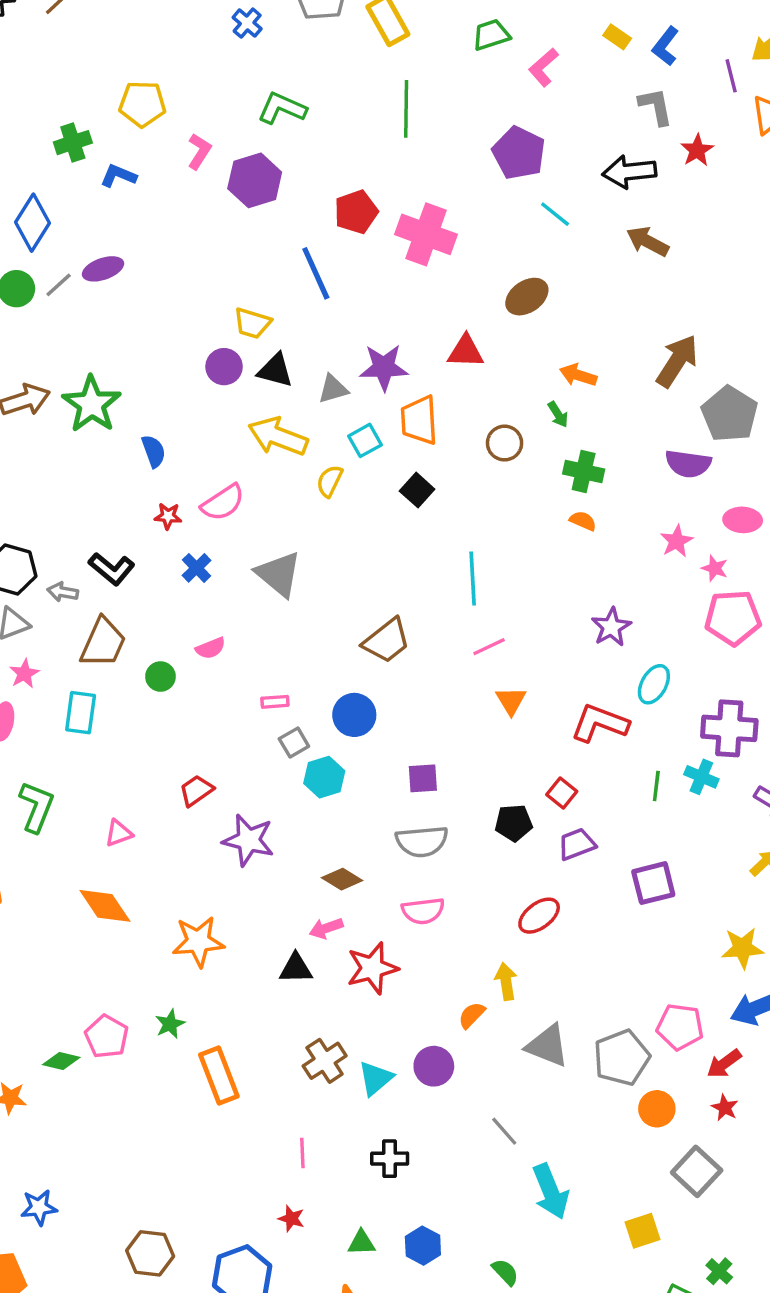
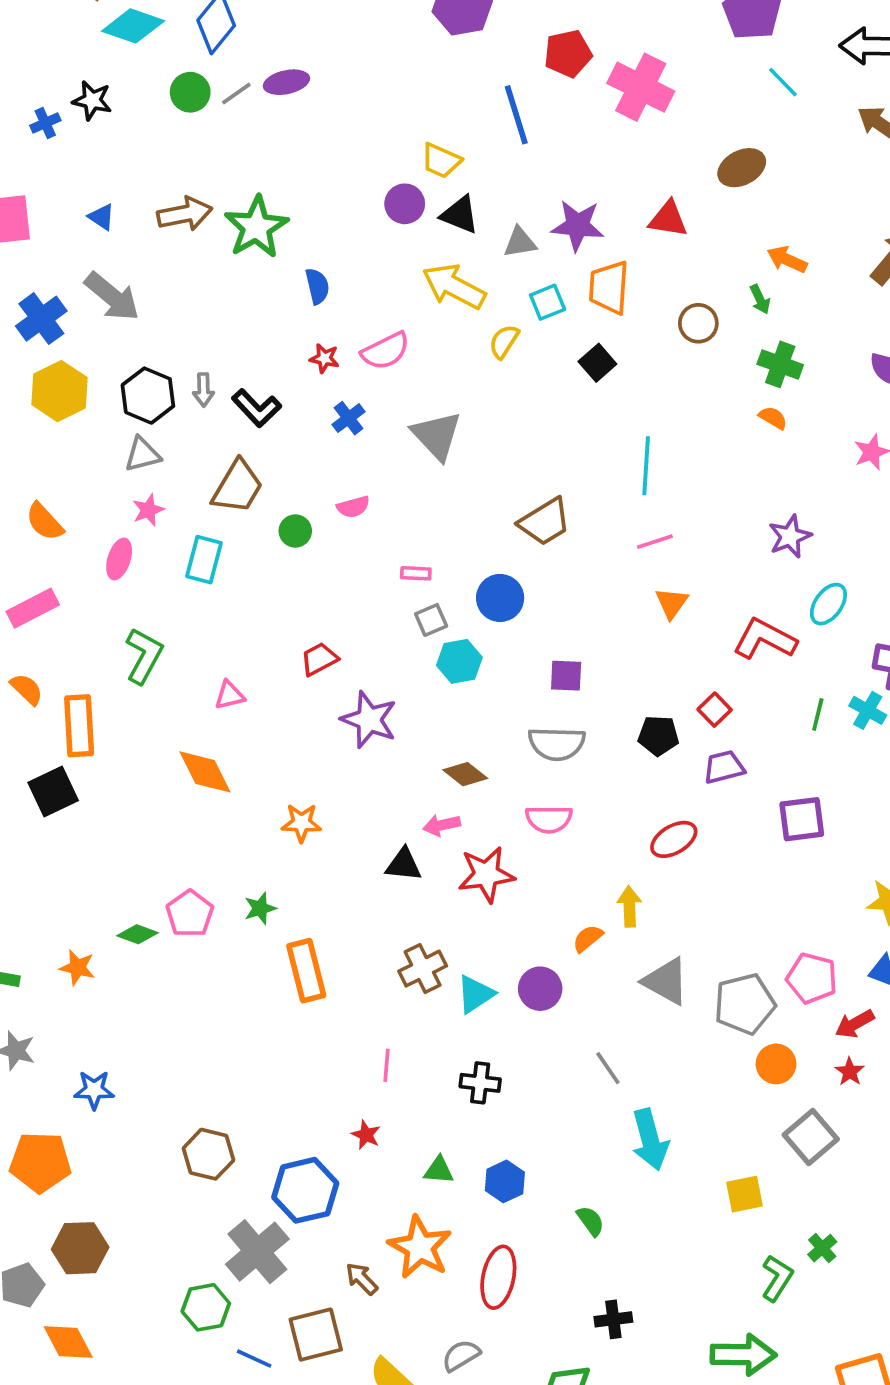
gray arrow: (63, 592) -> (203, 390), moved, turned -108
orange star: (198, 942) -> (301, 823), size x0.7

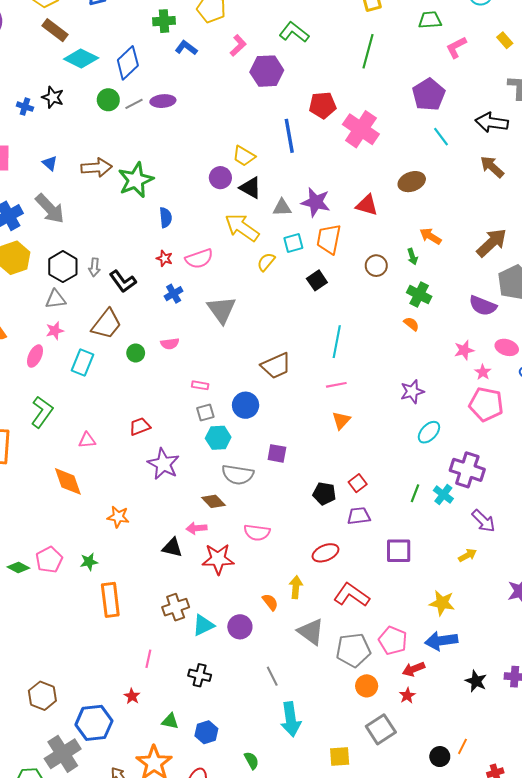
blue cross: (45, 123) -> (25, 107), turned 35
red L-shape: (765, 639) -> (352, 595), moved
gray semicircle: (557, 744) -> (238, 475), moved
orange semicircle: (588, 938) -> (270, 602), turned 84

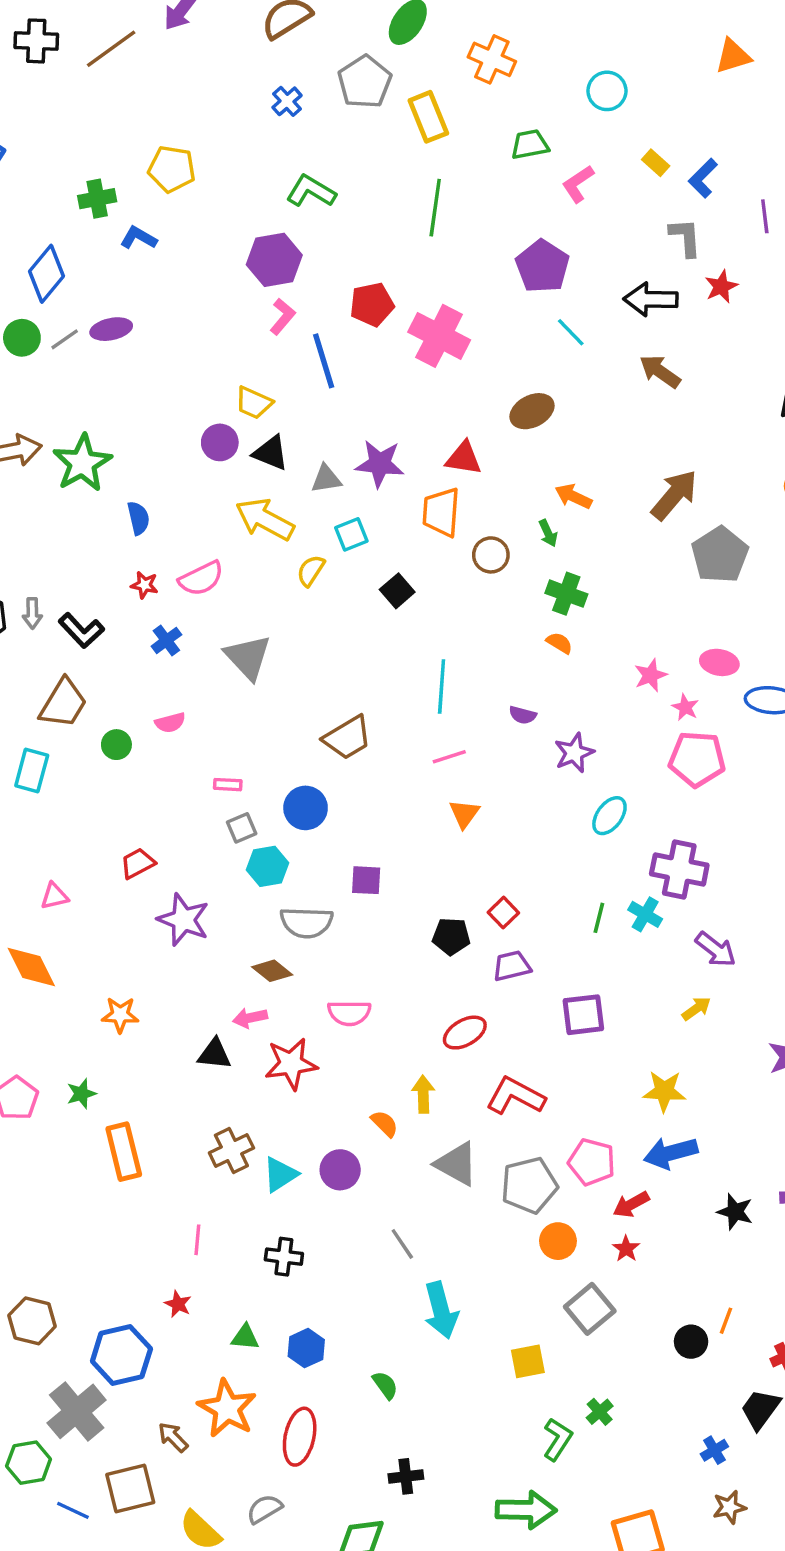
pink L-shape: (238, 45) -> (283, 317), moved
orange trapezoid: (329, 239) -> (441, 512), moved
purple semicircle: (483, 306) -> (523, 715), moved, size x0.6

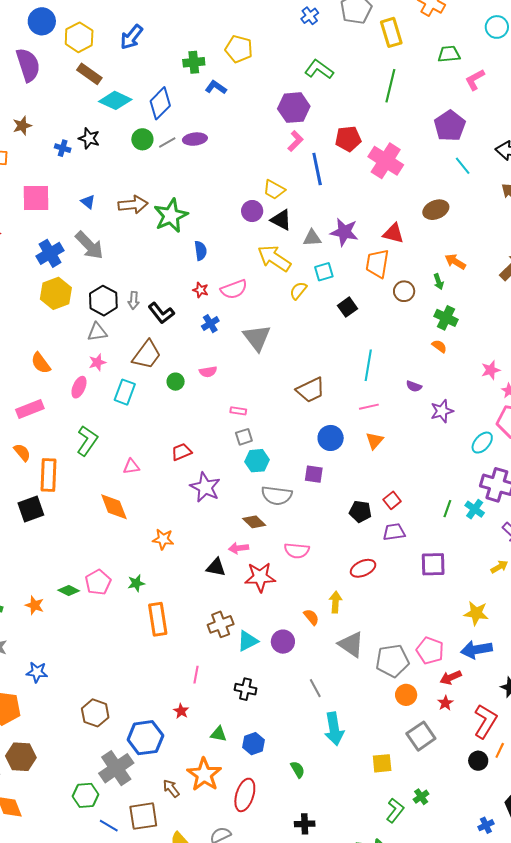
blue circle: (306, 808) -> (331, 438), moved
cyan ellipse: (609, 816) -> (482, 443), moved
red L-shape: (515, 1096) -> (485, 721), moved, turned 88

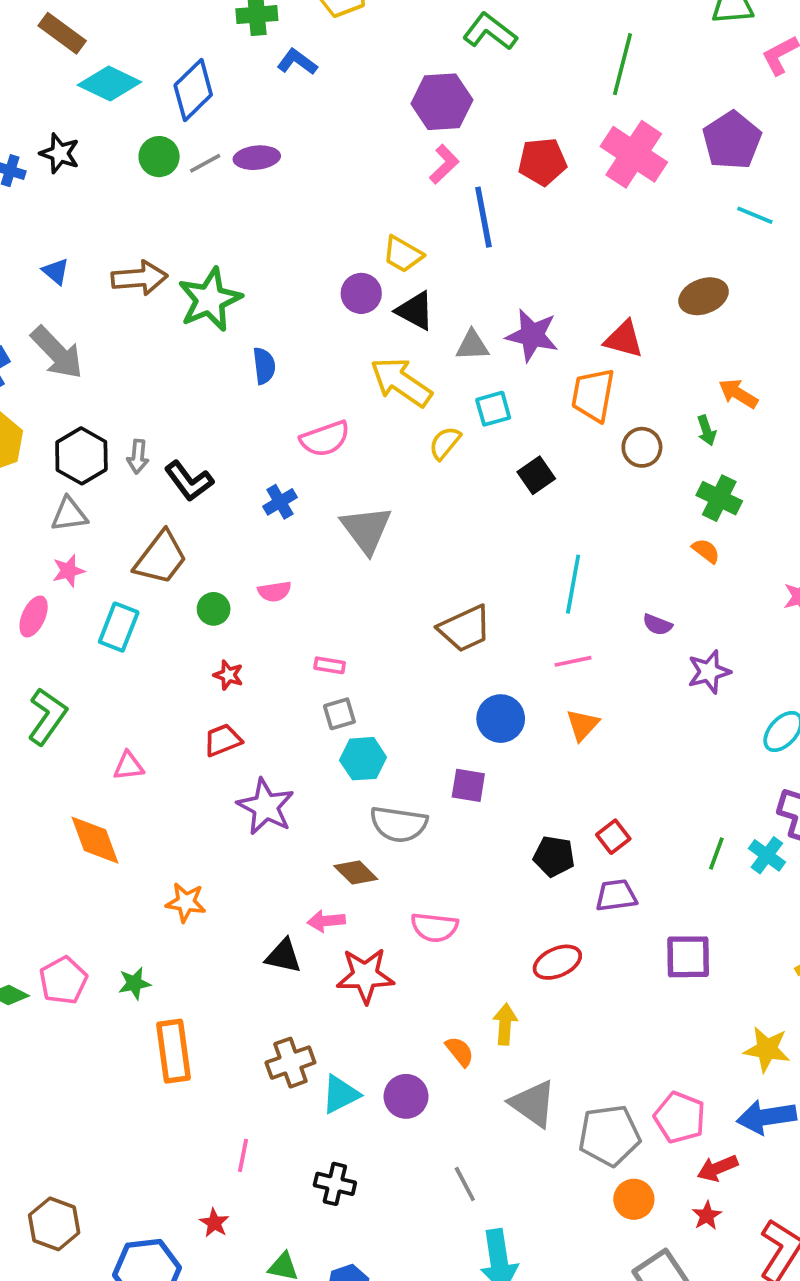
pink cross: (386, 161) -> (634, 154), moved
cyan line: (463, 166) -> (755, 215), turned -30
red star: (201, 290) -> (228, 675), moved

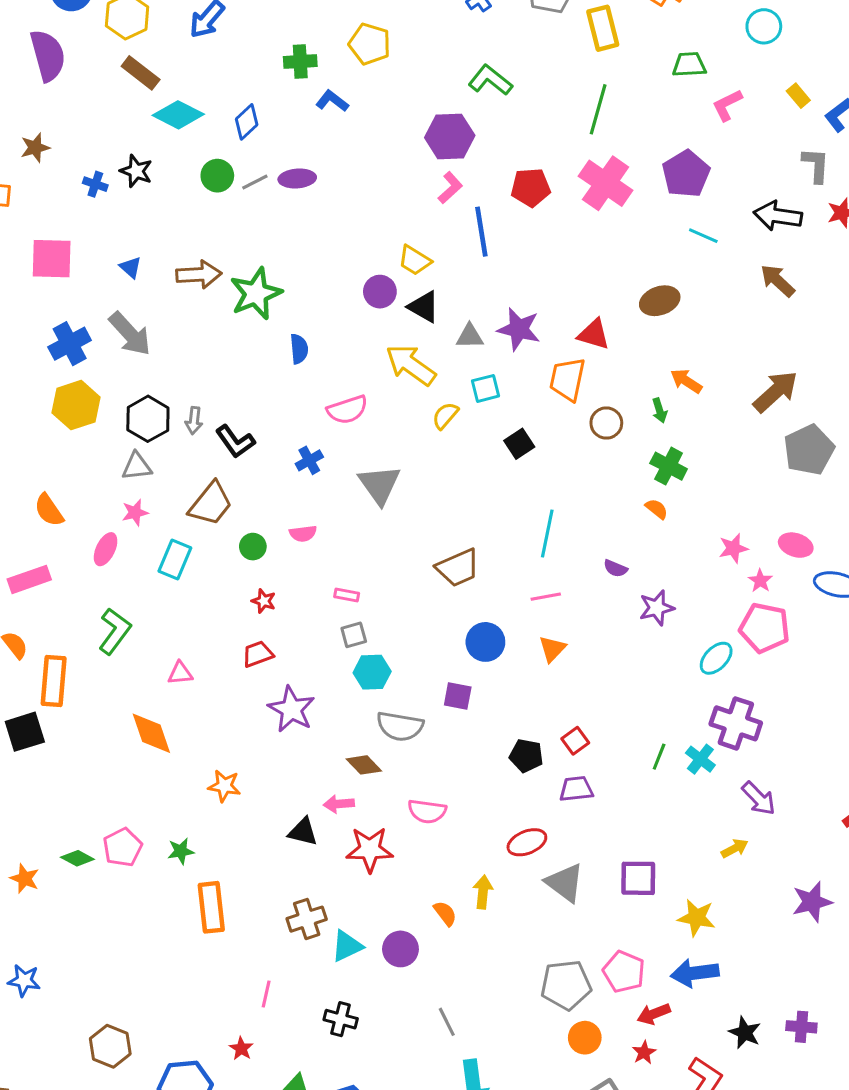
blue diamond: (193, 90) -> (247, 122), size x0.7
purple square: (688, 957) -> (638, 878), moved
gray triangle: (533, 1104) -> (565, 883), moved

